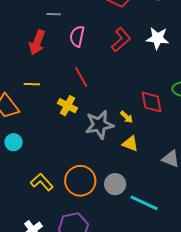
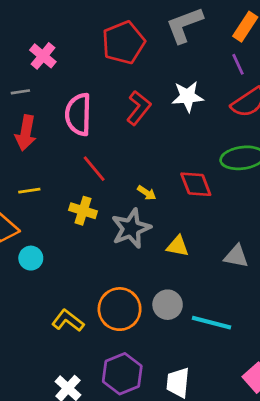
gray line: (54, 14) -> (20, 92), moved
pink semicircle: (77, 36) -> (78, 114), size x1.4
yellow arrow: (127, 117) -> (147, 193), moved
cyan circle: (14, 142) -> (31, 258), moved

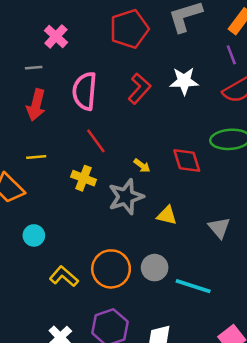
gray triangle: (236, 256) -> (219, 228), turned 35
cyan circle: (31, 258) -> (34, 235), moved

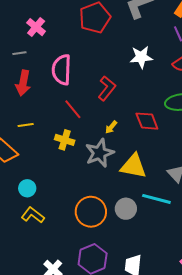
red L-shape: (139, 89) -> (107, 88), moved
yellow arrow: (142, 166) -> (111, 127), turned 96
yellow triangle: (167, 215) -> (133, 166), size x1.6
yellow L-shape: (64, 276) -> (33, 215), moved
cyan line: (193, 286) -> (156, 199), moved

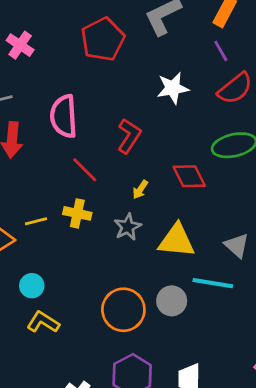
pink cross: (36, 27) -> (20, 45), moved
yellow line: (26, 125) -> (36, 221), moved
gray star: (100, 153) -> (128, 227), size x0.7

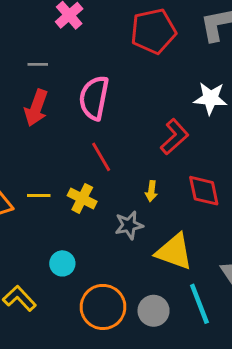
red L-shape: (129, 136) -> (174, 137), moved
yellow arrow: (140, 189) -> (151, 191), turned -42
cyan line: (213, 283) -> (199, 304), turned 45
cyan circle: (32, 286) -> (62, 263), moved

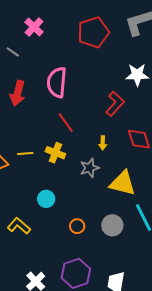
gray line: (38, 64) -> (13, 52), moved, turned 40
orange circle: (103, 307) -> (77, 226), size x0.5

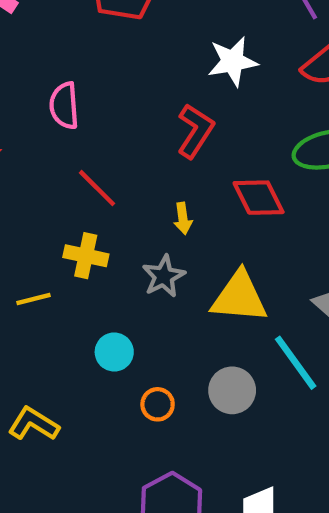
pink semicircle: (57, 82) -> (64, 106), size x0.7
yellow line: (25, 154) -> (33, 299), moved
cyan circle: (46, 199) -> (114, 352), moved

